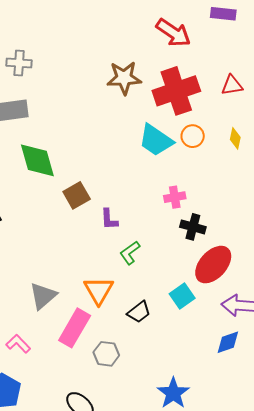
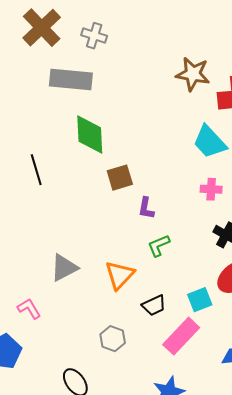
pink cross: (175, 197) -> (211, 189), moved
pink rectangle: (75, 328) -> (181, 336), moved

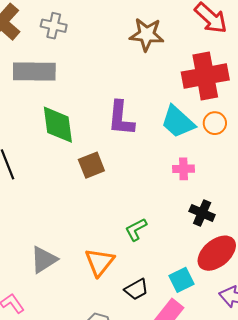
brown star: (193, 74) -> (147, 34), moved
purple L-shape: (146, 208) -> (121, 118), moved, size x1.6

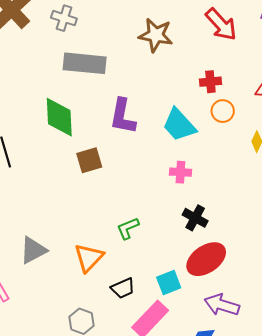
gray rectangle: (34, 72) -> (85, 63), moved
red cross: (205, 76) -> (210, 82), size x0.5
orange circle: (215, 123) -> (223, 111), moved

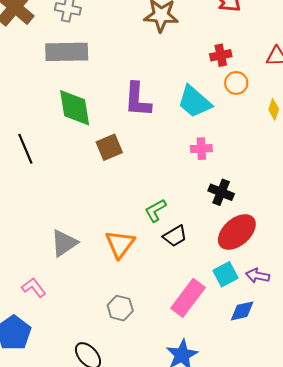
gray rectangle: (85, 63) -> (67, 52), moved
cyan square: (169, 283) -> (226, 274), moved
black trapezoid: (123, 288) -> (175, 236), moved
purple arrow: (222, 305) -> (258, 276), size x0.7

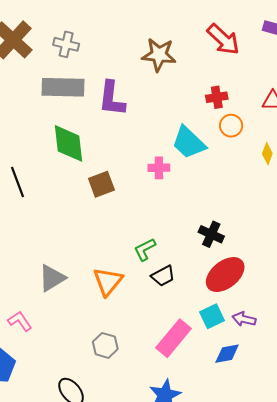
purple L-shape: (138, 100) -> (112, 99), moved
pink cross: (201, 149) -> (159, 168), moved

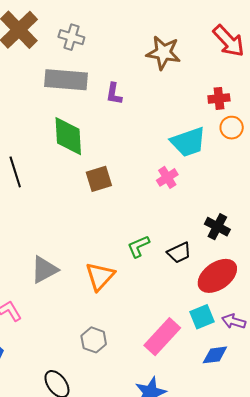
purple L-shape: (112, 99) -> (114, 94), size x0.6
cyan trapezoid: (189, 143) -> (188, 142), turned -66
pink cross: (159, 168) -> (167, 177), moved, turned -35
black cross: (211, 234) -> (217, 227), moved
black trapezoid: (163, 276) -> (179, 253), moved

